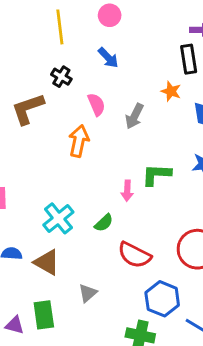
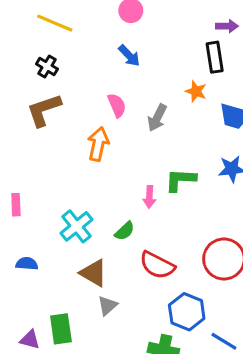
yellow line: (60, 27) -> (55, 23), moved, turned -60
black cross: (61, 77) -> (47, 67), moved
brown triangle: (47, 262) -> (94, 273), moved

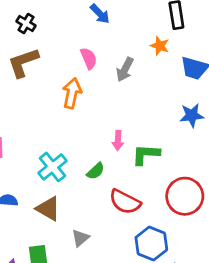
green L-shape: (180, 180) -> (146, 154), moved
brown triangle: (94, 273) -> (48, 209), moved

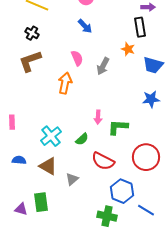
gray triangle: (80, 238) -> (72, 179), moved

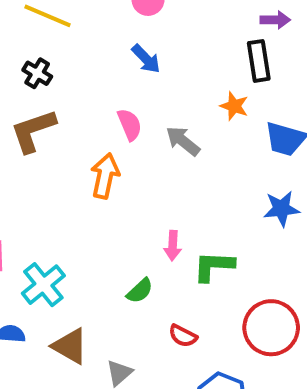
gray arrow: (103, 66) -> (183, 141), turned 102
cyan cross: (51, 136) -> (43, 285), moved
red semicircle: (103, 161) -> (183, 336), size x0.6

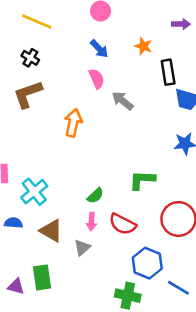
black rectangle: (259, 61) -> (168, 72), moved
orange star: (234, 106) -> (143, 46), moved
pink semicircle: (130, 125) -> (97, 79), moved
pink arrow: (173, 246) -> (91, 222), moved
red semicircle: (183, 336) -> (123, 224), size x1.5

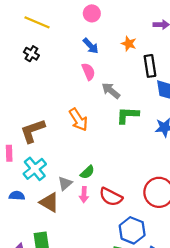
brown L-shape: (28, 94) -> (33, 131), moved
orange arrow: (73, 123) -> (78, 120), moved, turned 135
green L-shape: (142, 180) -> (128, 115), moved
gray triangle: (82, 248) -> (65, 183), moved

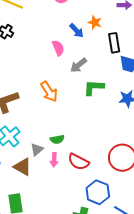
blue arrow: (91, 46) -> (77, 31), moved
gray arrow: (111, 91) -> (79, 65), turned -78
green semicircle: (87, 172) -> (57, 139), turned 32

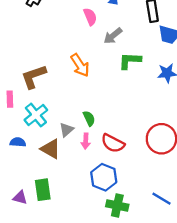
green semicircle: (57, 139) -> (89, 118), turned -104
blue hexagon: (98, 192) -> (104, 177), moved

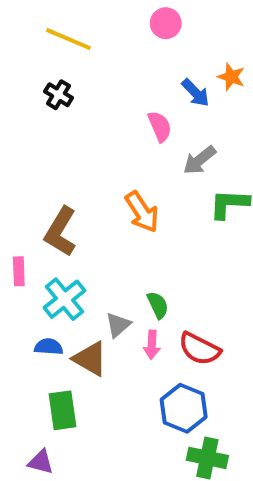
brown L-shape: (34, 77) -> (61, 232), turned -40
blue semicircle: (18, 142) -> (49, 347), moved
green rectangle: (43, 190) -> (63, 410), moved
purple triangle: (20, 198) -> (41, 462), moved

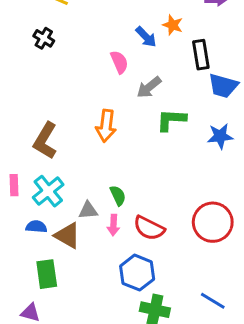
orange arrow: (142, 212) -> (106, 126), turned 40
pink rectangle: (19, 271) -> (14, 185), moved
gray triangle: (118, 325) -> (88, 210), turned 36

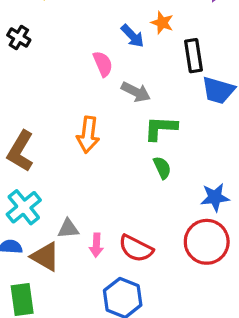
gray arrow: (149, 87) -> (136, 92), turned -115
blue star: (220, 136) -> (215, 197), moved
green semicircle: (118, 195) -> (162, 168), moved

